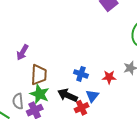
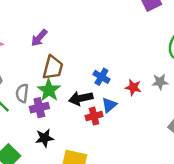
black arrow: (67, 95) -> (81, 98), turned -48

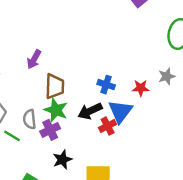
blue triangle: (109, 105) -> (120, 111), size x1.5

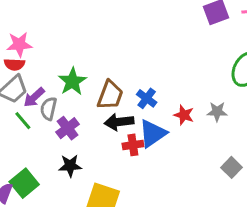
purple arrow: (34, 59) -> (34, 97), moved
brown trapezoid: (55, 86) -> (110, 95), moved
green star: (56, 110) -> (72, 81), moved
purple cross: (50, 130) -> (68, 128), turned -30

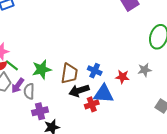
green star: (72, 81) -> (42, 69), turned 30
green line: (23, 121) -> (12, 65), moved
purple cross: (68, 128) -> (40, 111), moved, turned 35
blue triangle: (153, 133) -> (104, 94), turned 50

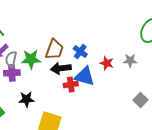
green star: (42, 69) -> (31, 59), moved
purple cross: (40, 111) -> (12, 73), moved

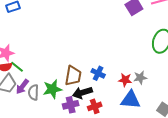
gray star: (130, 61) -> (140, 78), moved
purple cross: (12, 73) -> (71, 105), moved
blue triangle: (85, 76) -> (131, 100), moved

